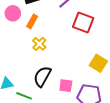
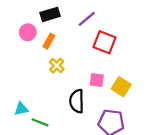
black semicircle: (42, 76) -> (77, 101), moved, turned -30
pink square: (66, 86) -> (97, 80), moved

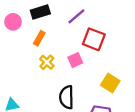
pink circle: (28, 32) -> (13, 22), moved
pink square: (97, 80) -> (75, 60), moved, turned -32

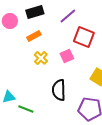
orange rectangle: (39, 38) -> (34, 36), turned 32

